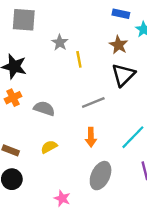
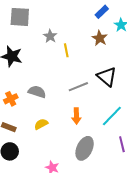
blue rectangle: (121, 14) -> (102, 12), turned -56
black triangle: (123, 75) -> (107, 77), moved, turned -35
orange cross: (13, 98) -> (11, 99), moved

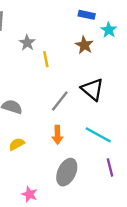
blue rectangle: (102, 12) -> (87, 15), turned 56
gray line: (78, 87) -> (60, 101), turned -30
cyan line: (112, 116) -> (98, 135), turned 75

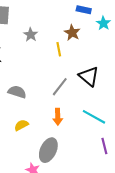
brown star: (84, 45) -> (72, 33), moved
yellow line: (46, 59) -> (59, 49), moved
gray ellipse: (67, 172) -> (48, 150), moved

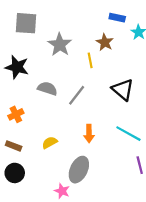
gray star: (31, 35) -> (60, 45), size x1.5
gray line: (60, 87) -> (77, 95), moved
gray semicircle: (17, 92) -> (47, 89), moved

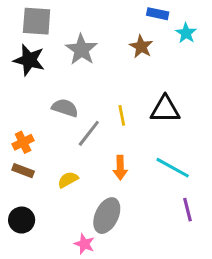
yellow line: (90, 60) -> (122, 115), moved
black star: (17, 67) -> (29, 60), moved
black triangle: (123, 90) -> (165, 109), turned -40
gray line: (77, 95) -> (89, 133), moved
brown rectangle: (14, 146) -> (23, 171), moved

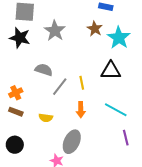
cyan star: (186, 33) -> (119, 38), moved, size x1.6
yellow line: (122, 115) -> (82, 83), moved
yellow semicircle: (68, 180) -> (46, 118), turned -144

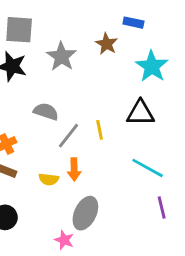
brown star: (95, 29) -> (107, 44), moved
orange arrow: (81, 110) -> (74, 169), moved

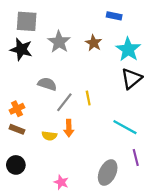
brown star: (107, 44) -> (94, 43), moved
black triangle: (140, 113) -> (131, 79), moved, turned -40
gray ellipse: (85, 213) -> (108, 173), moved

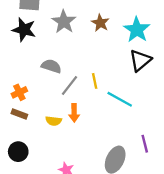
cyan line: (125, 127) -> (120, 99), moved

